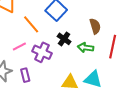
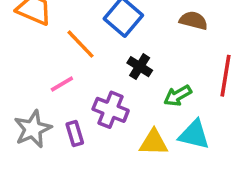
brown semicircle: (95, 26) -> (193, 20), moved, turned -56
green arrow: (85, 48) -> (178, 96), moved, turned -35
purple cross: (42, 52) -> (111, 110), moved

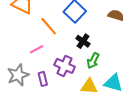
green arrow: (178, 96) -> (93, 61), moved, turned -35

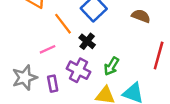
black cross: (83, 41) -> (87, 41), moved

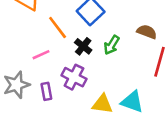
brown semicircle: (141, 16) -> (147, 32), moved
green arrow: (111, 66) -> (112, 45), moved

